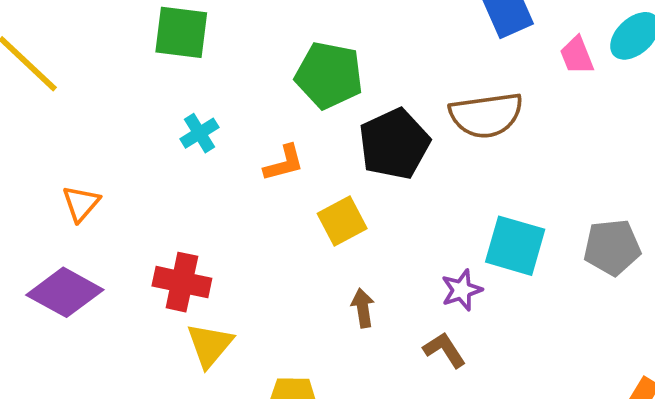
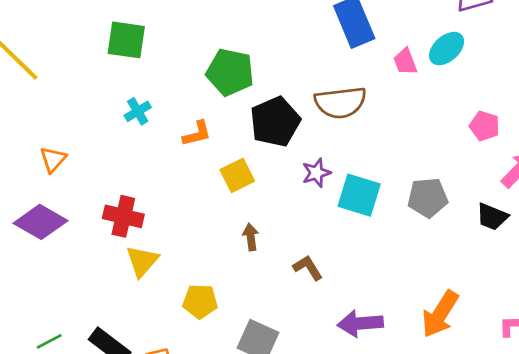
purple star: (462, 290) -> (316, 173), moved

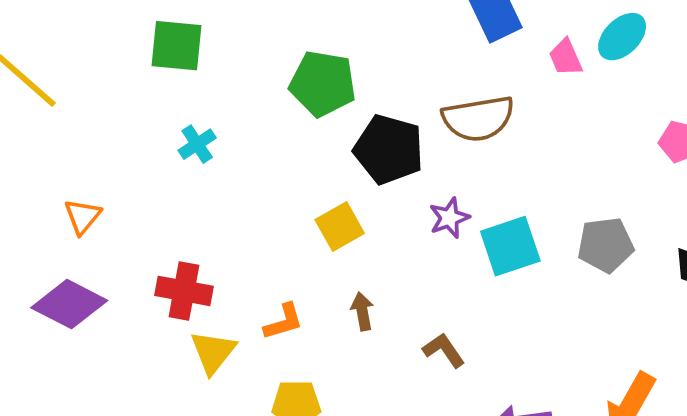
black pentagon: (275, 122) -> (389, 149), turned -30
orange L-shape: (197, 134) -> (284, 322), moved
cyan square: (359, 195) -> (510, 246), turned -33

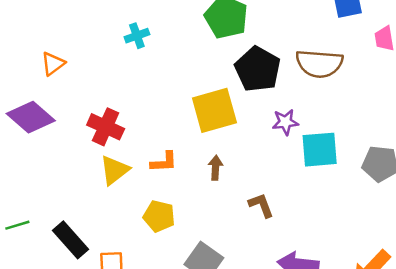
yellow square: (340, 227) -> (214, 110), size x1.5

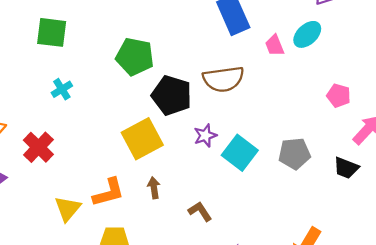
red cross: (106, 127) -> (38, 147), moved, turned 32
cyan square: (320, 150) -> (240, 153), turned -36
orange L-shape: (164, 162) -> (109, 192), size x1.4

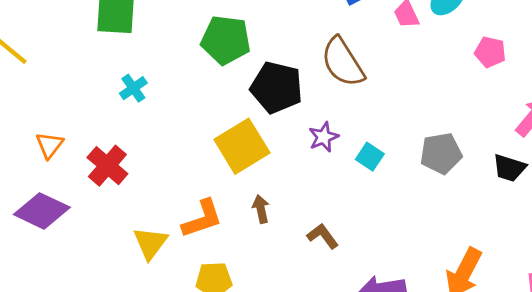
brown semicircle: (223, 79) -> (343, 62), turned 69
pink pentagon: (339, 96) -> (490, 52), moved
cyan square: (240, 153) -> (370, 157), size x0.6

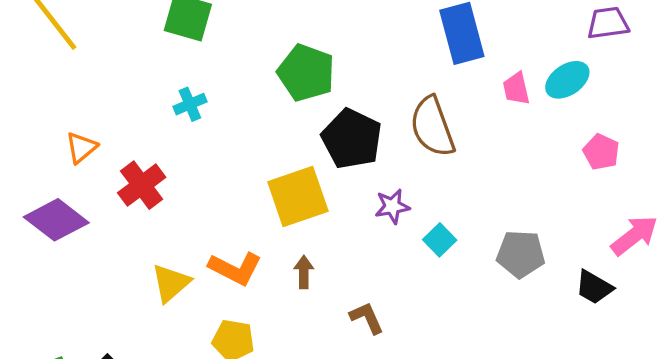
orange L-shape: (202, 219) -> (235, 268), turned 33

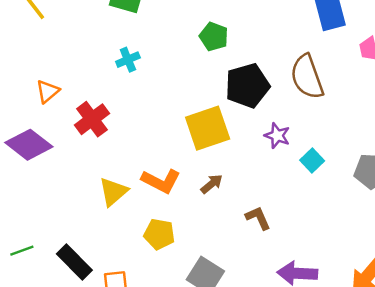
green pentagon: (306, 73) -> (214, 37), size x0.7
black pentagon: (352, 139) -> (247, 86), turned 30
purple star: (392, 206) -> (277, 136), turned 30
brown arrow: (304, 272) -> (212, 184), turned 50

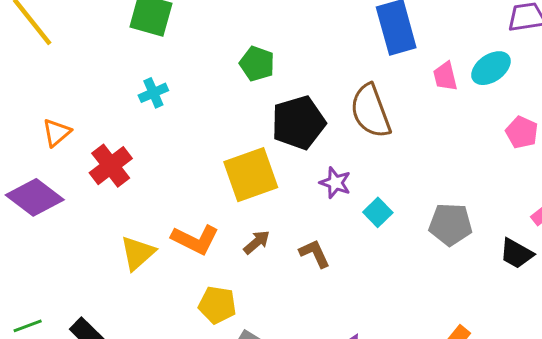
brown L-shape: (258, 218) -> (315, 253), moved
yellow pentagon: (159, 234) -> (217, 305), moved

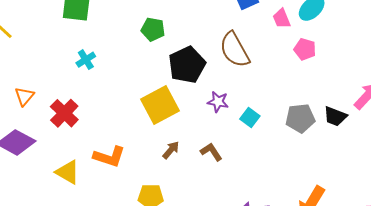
pink pentagon: (522, 132) -> (305, 49), moved
orange L-shape: (195, 240) -> (109, 157), moved
yellow triangle: (138, 253) -> (68, 172), moved, turned -40
black trapezoid: (517, 254) -> (335, 116), moved

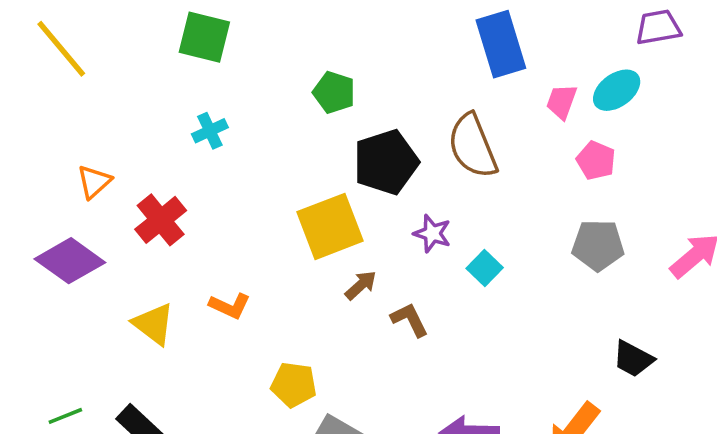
pink trapezoid: (282, 19) -> (562, 102), turned 35
black trapezoid: (335, 116) -> (633, 359), moved
gray pentagon: (300, 118) -> (598, 245), moved
brown arrow: (171, 150) -> (361, 285), moved
orange L-shape: (109, 157) -> (230, 306), size x0.7

